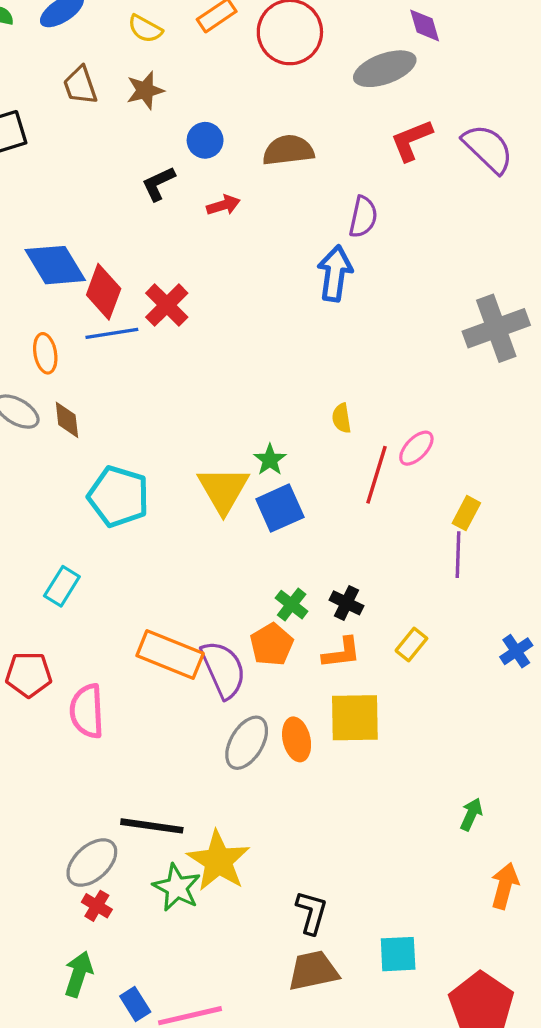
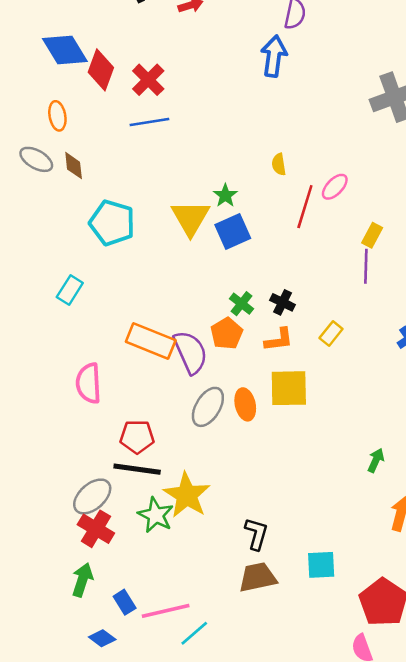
blue line: (112, 333) -> (149, 122), moved
red pentagon: (29, 674) -> (137, 437), moved
red cross: (97, 906) -> (96, 529), size x1.6

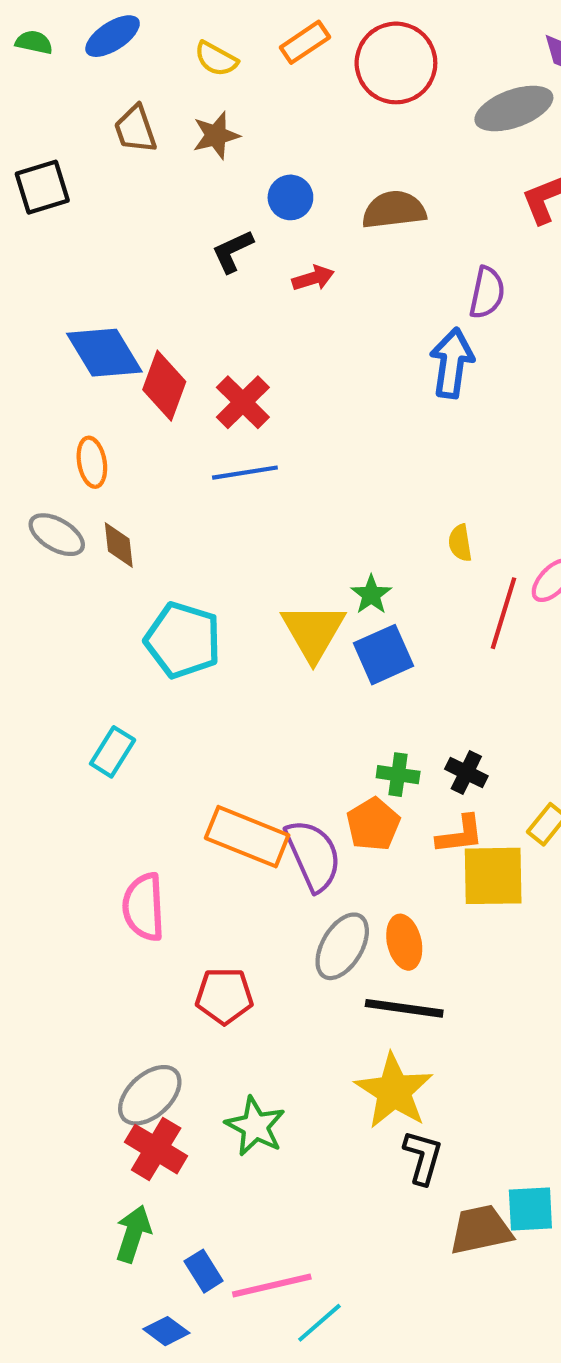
green cross: (241, 304) -> (398, 775), turned -30
yellow square: (289, 388) -> (493, 876), moved
black line: (137, 469) -> (404, 1008), moved
yellow star: (187, 495) -> (394, 1091), moved
brown trapezoid: (258, 577) -> (481, 1230), moved

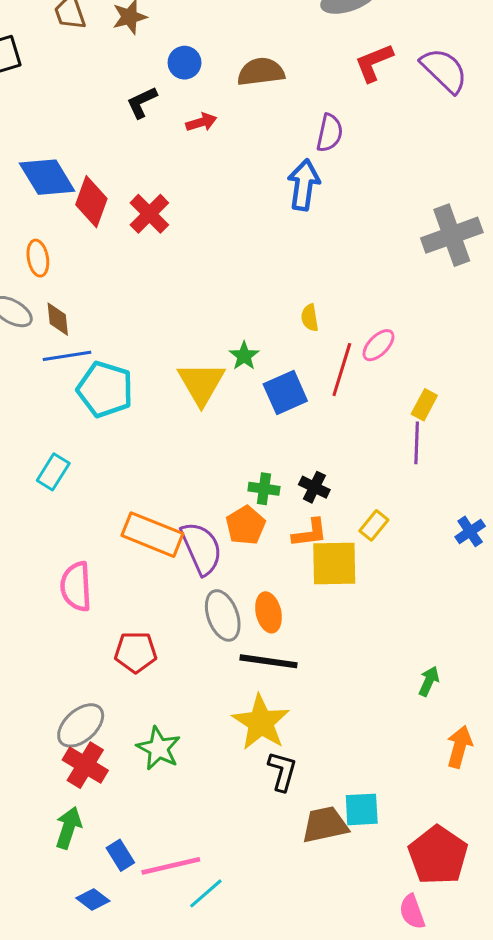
blue line: (245, 473) -> (67, 356), moved
blue square: (384, 655) -> (285, 392), moved
gray ellipse: (342, 946) -> (223, 615), turned -51

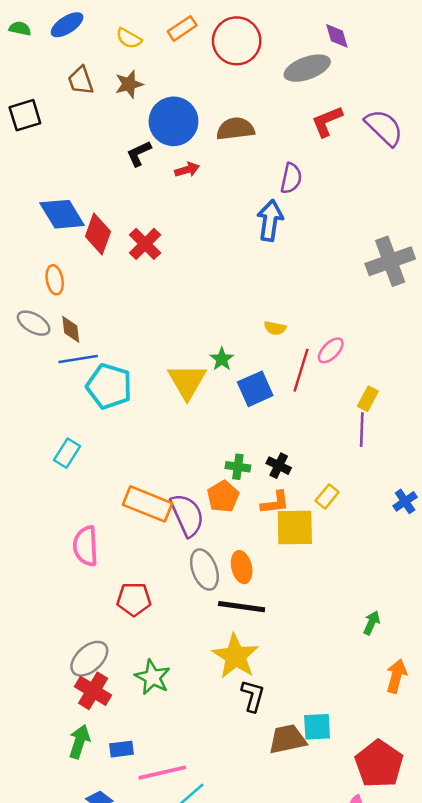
blue circle: (185, 63) -> (173, 121), size x1.8
yellow semicircle: (310, 318) -> (275, 328), turned -70
blue rectangle: (120, 855) -> (121, 749), moved, turned -65

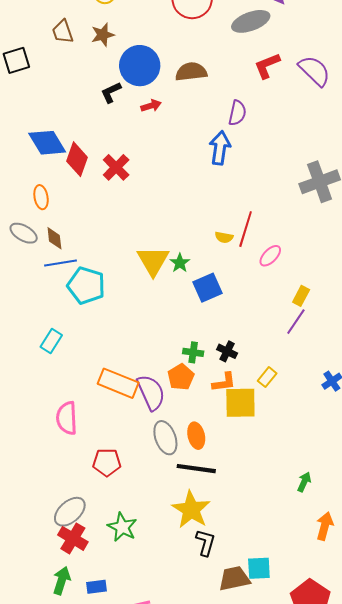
red line: (301, 370) -> (246, 229), moved
yellow triangle: (187, 381) -> (153, 261), moved
purple line: (362, 430) -> (296, 322), turned 32

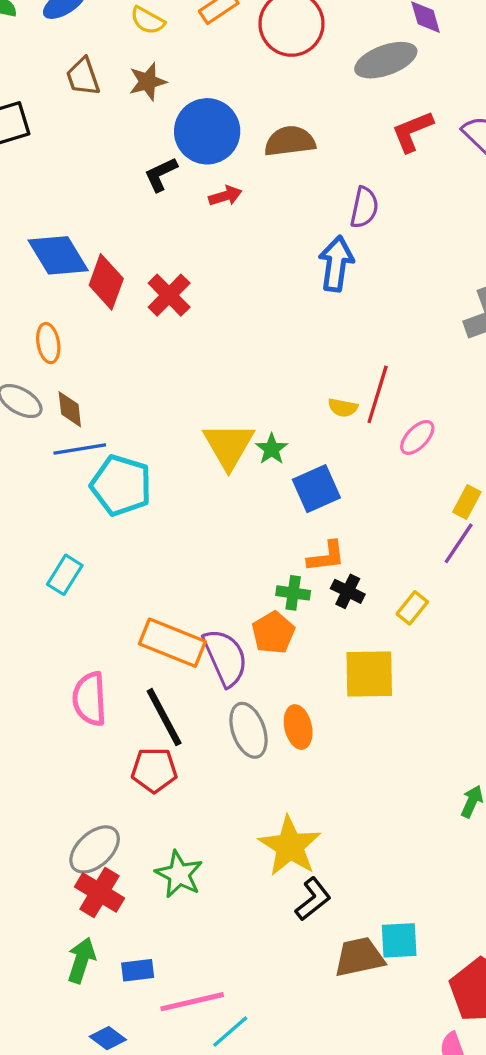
yellow rectangle: (267, 377) -> (412, 608), moved
orange L-shape: (224, 382) -> (326, 557), moved
black line: (196, 469) -> (164, 717), moved, turned 54
black L-shape: (205, 543) -> (313, 899), turned 36

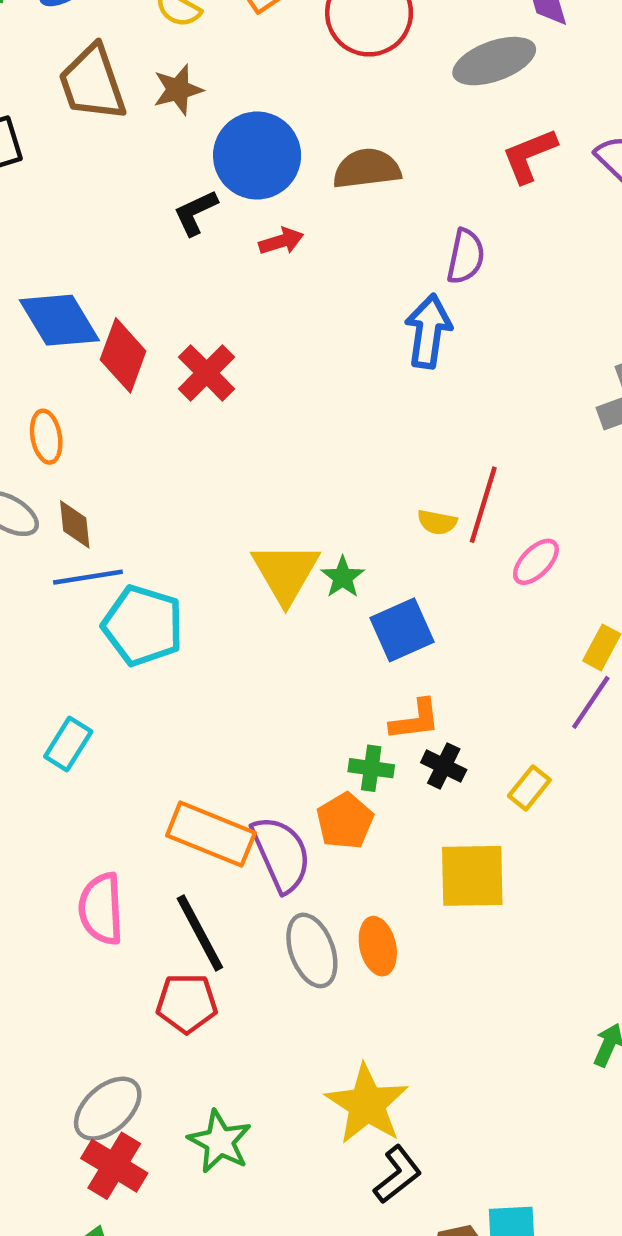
brown trapezoid: (83, 77) -> (92, 83), size x1.5

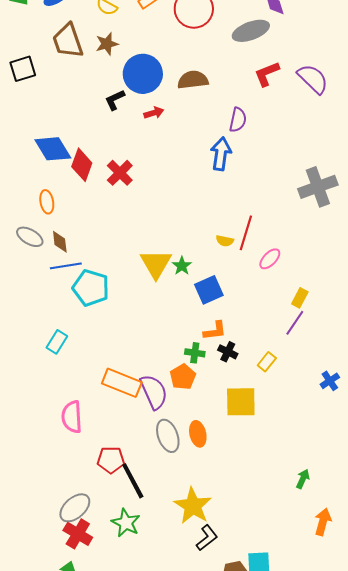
black line: (200, 933) -> (133, 481), moved

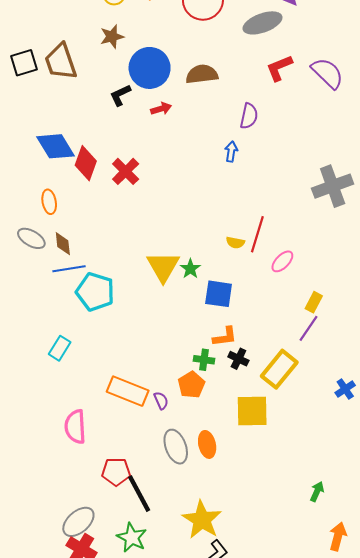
brown trapezoid: (68, 41) -> (61, 62), moved
blue arrow: (221, 154) -> (231, 152), size x0.6
blue square: (209, 290) -> (219, 294), turned 32
yellow rectangle: (267, 362) -> (279, 369), size x1.8
purple semicircle: (154, 392) -> (161, 401), size x0.5

